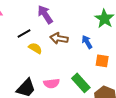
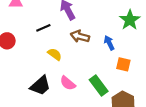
yellow semicircle: (35, 48) -> (55, 54), moved
pink semicircle: (52, 83) -> (68, 83), turned 42

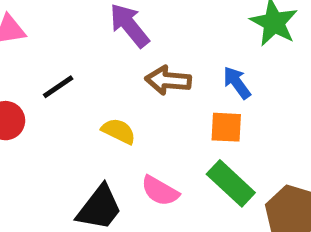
black line: (43, 28) -> (58, 87), moved
orange square: (123, 64) -> (226, 127), moved

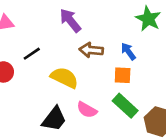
yellow semicircle: (119, 131) -> (64, 78), size x1.5

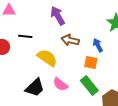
black line: (32, 54) -> (25, 36), turned 32

